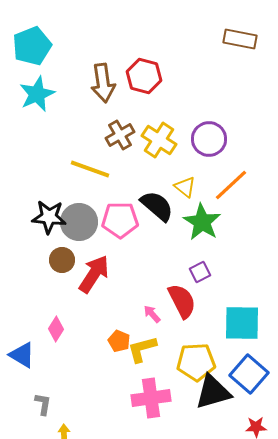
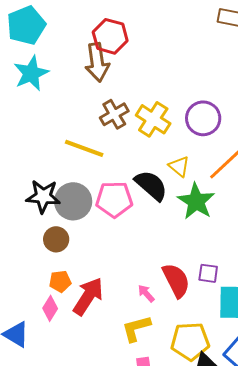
red hexagon: (144, 76) -> (110, 36), moved
purple square: (200, 272) -> (208, 273), moved, turned 35
red arrow: (94, 274) -> (88, 296), moved
orange pentagon: (119, 341) -> (60, 281), moved, turned -30

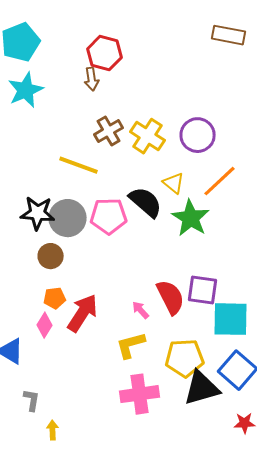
brown arrow: (97, 62) -> (92, 79), size x0.6
purple square: (208, 273) -> (203, 290), size x1.5

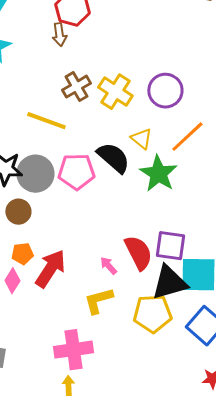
black triangle: (202, 388) -> (169, 283), moved
pink cross: (140, 394) -> (73, 350), moved
yellow arrow: (53, 430) -> (68, 386), moved

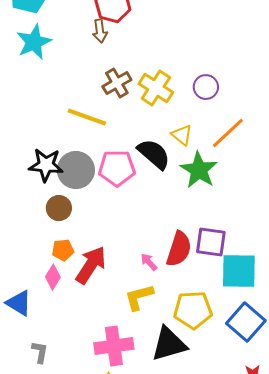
purple circle: (165, 91) -> (206, 87), size x0.7
red semicircle: (138, 253) -> (179, 249), turned 45
black triangle: (169, 283) -> (169, 344), moved

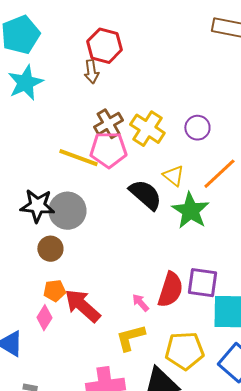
pink pentagon: (117, 168) -> (108, 150), moved
red arrow: (91, 265) -> (82, 306), turned -81

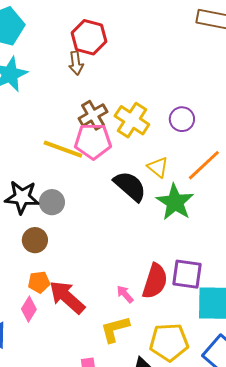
gray circle: (67, 211) -> (52, 202), size x0.7

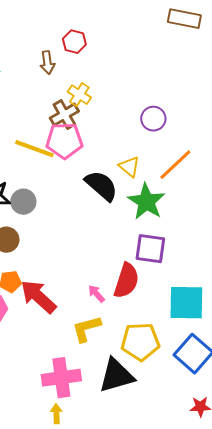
red hexagon: (89, 37) -> (74, 42), moved, size x0.7
yellow cross: (132, 120) -> (79, 95), moved, size x0.7
purple square: (187, 274) -> (150, 249), moved

